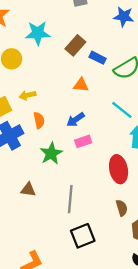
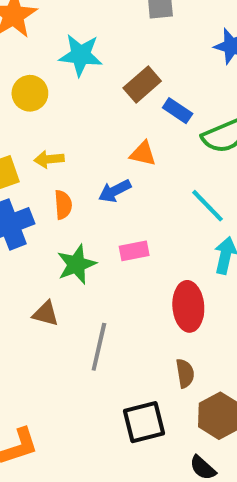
blue arrow: (76, 120) -> (115, 191), moved
brown triangle: (28, 190) -> (46, 314), moved
black square: (83, 236) -> (144, 422), moved

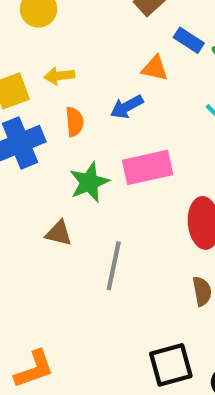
blue rectangle: (178, 111) -> (189, 40), moved
pink rectangle: (134, 251) -> (148, 167), size x1.6
black square: (144, 422) -> (171, 365), moved

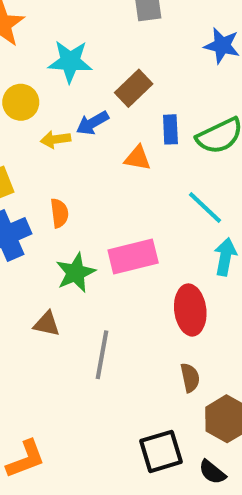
blue rectangle: (189, 40) -> (170, 129), turned 56
yellow arrow: (59, 76) -> (56, 139), moved
blue arrow: (127, 107) -> (92, 123), moved

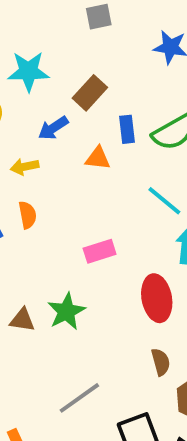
yellow arrow: (56, 139) -> (25, 167), moved
pink rectangle: (133, 256) -> (100, 251), size x0.7
green star: (76, 273) -> (66, 311), moved
gray line: (102, 355) -> (79, 398), moved, turned 48

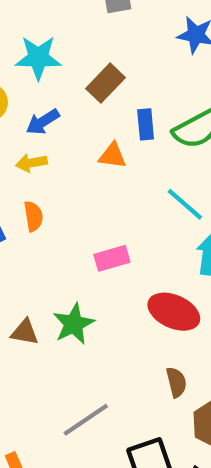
blue arrow: (53, 128) -> (43, 122), moved
red ellipse: (157, 298) -> (174, 312), turned -57

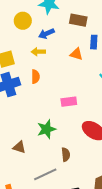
brown rectangle: (106, 83) -> (78, 20), turned 48
brown triangle: (25, 332) -> (19, 147), moved
brown semicircle: (176, 382) -> (66, 155), moved

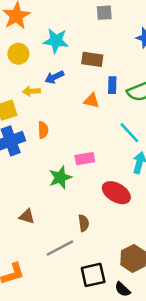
yellow circle: (23, 21) -> (18, 54), moved
yellow arrow: (38, 52) -> (31, 91), moved
green star: (46, 129) -> (60, 177), moved

